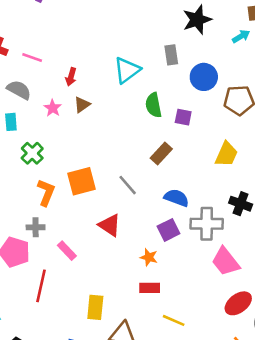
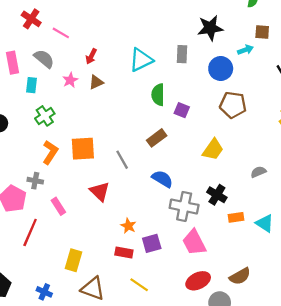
blue circle: (204, 77) -> (221, 69), moved
purple square: (168, 230) -> (152, 243), moved

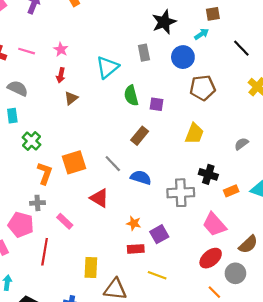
pink line: (61, 33) -> (27, 51), moved
pink star: (70, 80) -> (61, 49), moved
blue semicircle: (162, 179) -> (141, 178), moved
pink trapezoid: (194, 242) -> (214, 224), moved

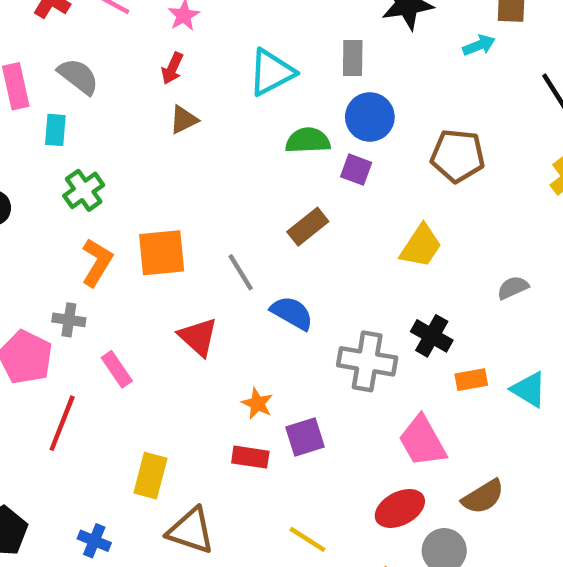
blue circle: (183, 57) -> (370, 117), moved
green semicircle: (131, 96) -> (308, 141), turned 90
yellow line: (157, 275) -> (307, 539), moved

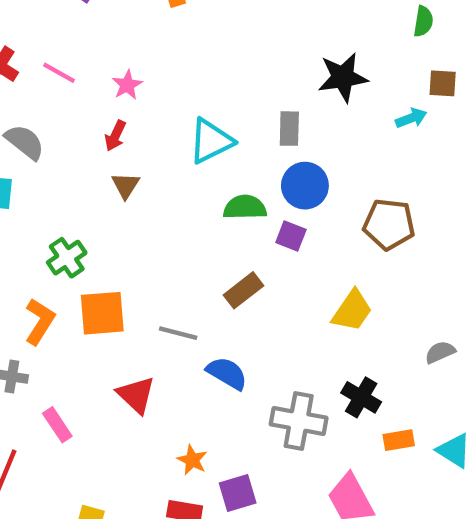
brown triangle: (184, 120) -> (126, 185), turned -32
green cross: (84, 190) -> (67, 258), moved
gray line: (241, 272) -> (178, 333), turned -45

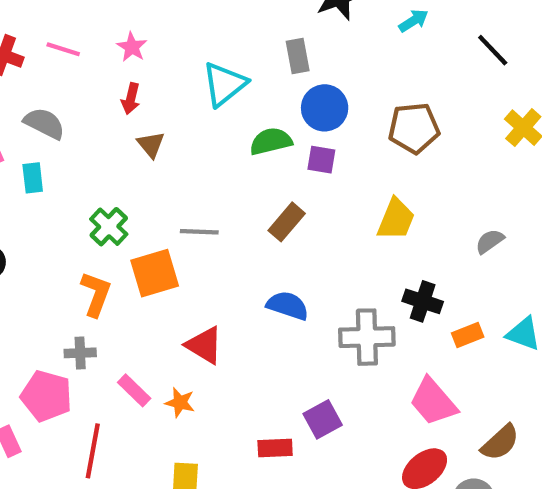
gray line: (178, 333) -> (199, 232), moved
orange star: (192, 460) -> (180, 403), moved

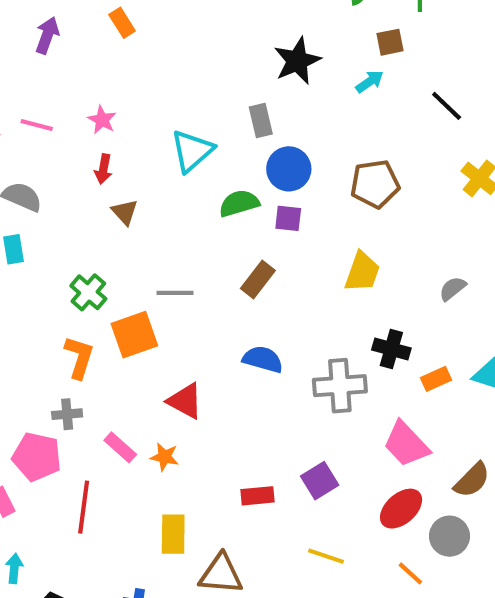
purple square: (323, 419) -> (320, 481), moved

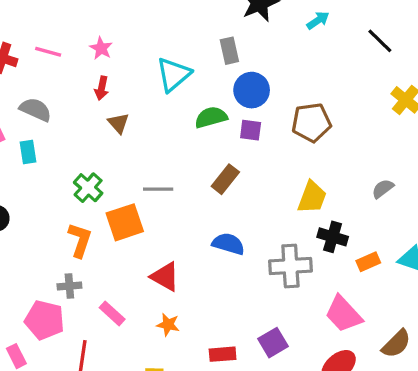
brown pentagon: (375, 184) -> (311, 122), moved
yellow trapezoid: (362, 272) -> (312, 197), moved
orange star: (165, 457) -> (168, 325), moved

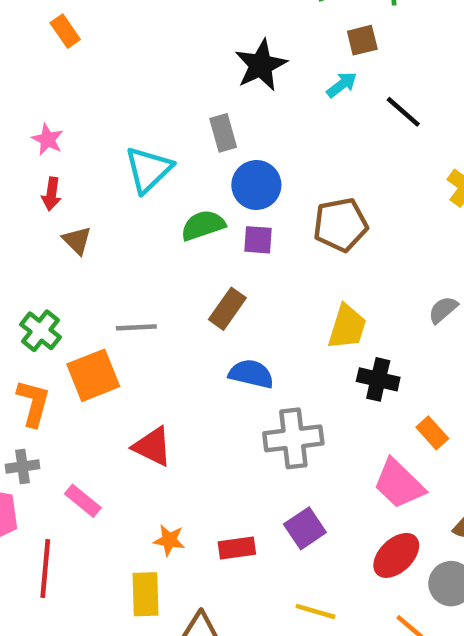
black line: (380, 41) -> (403, 112), moved
blue semicircle: (228, 244) -> (251, 374), moved
orange rectangle: (368, 262) -> (432, 433), moved, turned 75
gray cross: (290, 266) -> (293, 438), moved
orange star: (168, 325) -> (169, 540), moved

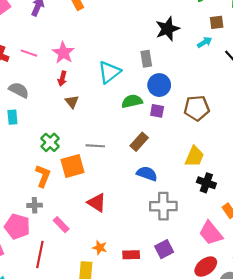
pink star: (48, 139) -> (63, 53), size x1.5

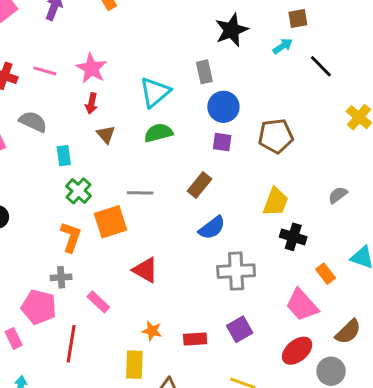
green semicircle: (132, 101) -> (158, 133), moved
cyan rectangle: (12, 117) -> (64, 156), moved
blue semicircle: (147, 174) -> (212, 228), turned 126

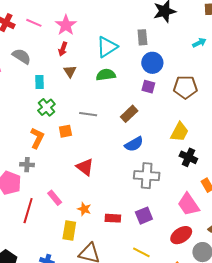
cyan arrow: (283, 46) -> (199, 43), moved
orange square: (110, 222) -> (65, 131), size x0.6
pink rectangle: (98, 302) -> (55, 198), moved

